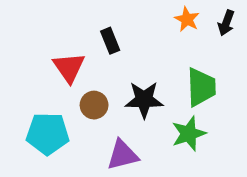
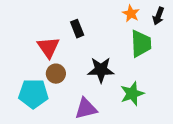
green trapezoid: (201, 87) -> (141, 44), moved
brown circle: (94, 105) -> (56, 74), moved

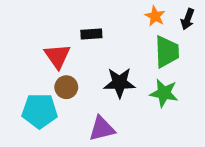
black rectangle: (77, 29) -> (91, 34), turned -72
green star: (132, 94) -> (164, 93), moved, turned 30

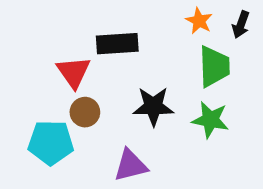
black rectangle: (91, 34) -> (117, 44), size x1.5

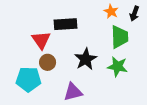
black star: (153, 106) -> (86, 59), turned -30

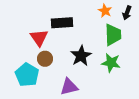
cyan pentagon: (28, 79) -> (27, 75), turned 30

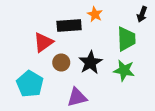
orange star: (105, 11) -> (95, 14), moved
red triangle: (39, 38) -> (43, 42), turned 30
brown circle: (45, 59) -> (61, 63), moved

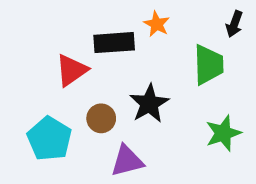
brown circle: (61, 63) -> (101, 118), moved
green star: (124, 70) -> (223, 133), moved, turned -30

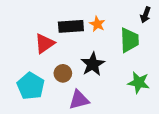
orange star: (157, 24) -> (97, 24), moved
green star: (223, 133) -> (139, 83), turned 30

